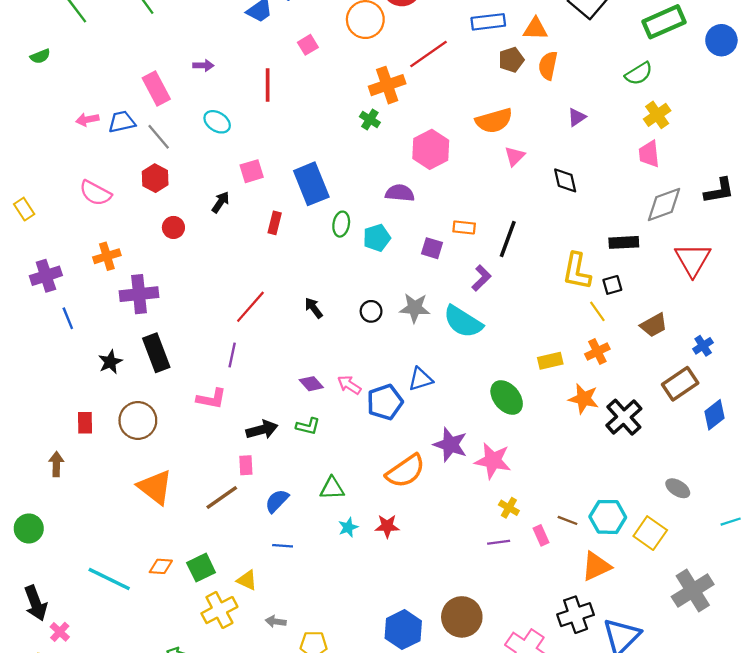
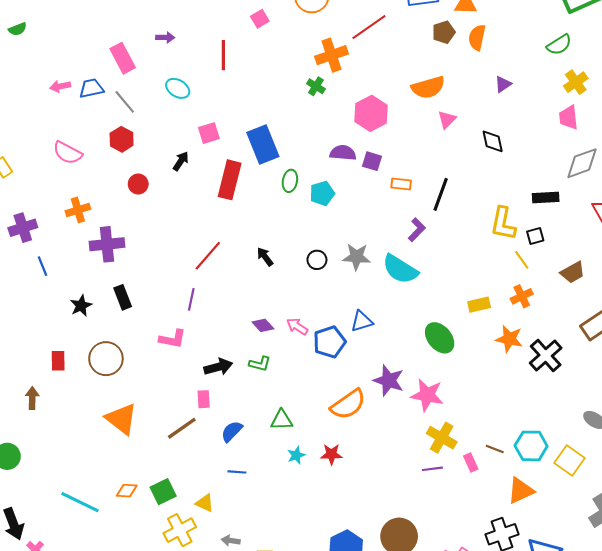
red rectangle: (275, 223) -> (230, 180), size x1.8
purple square: (432, 248) -> (372, 161), moved
black rectangle: (156, 353) -> (123, 297), size x0.7
yellow cross: (509, 508) -> (442, 438), size x1.6

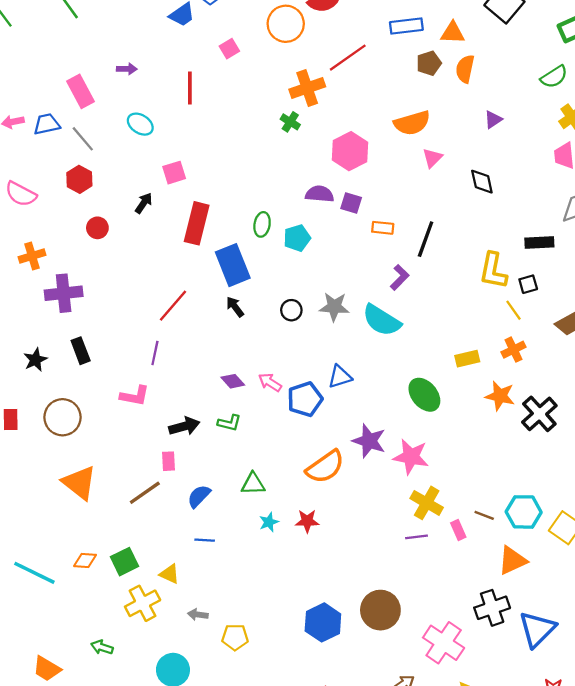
blue rectangle: (263, 145) -> (233, 265), moved

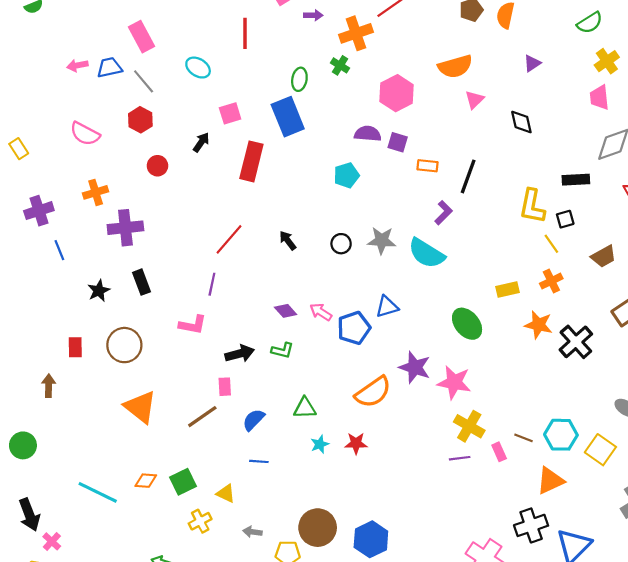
purple arrow: (127, 69) -> (313, 15), moved
green ellipse: (262, 224) -> (299, 79), moved
blue rectangle: (233, 265) -> (288, 117), moved
yellow cross: (143, 603) -> (200, 521), size x0.7
brown circle: (380, 610) -> (318, 528), moved

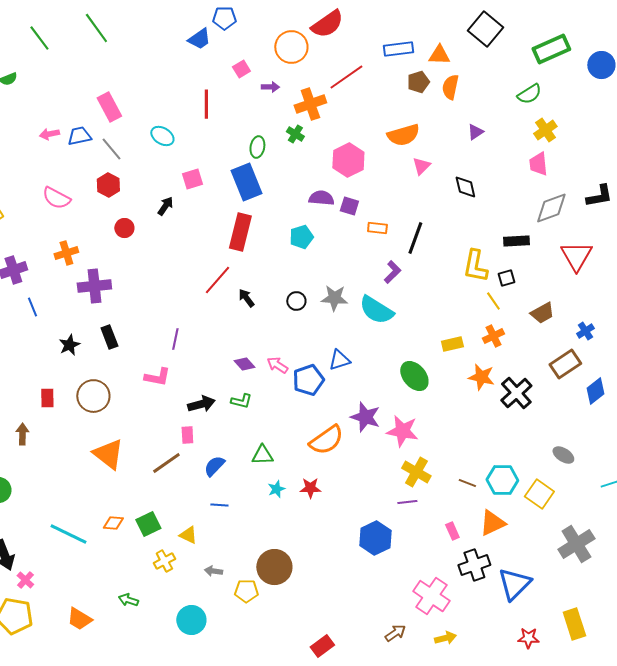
red rectangle: (251, 161) -> (240, 232), moved
red line: (229, 239) -> (217, 280), moved
pink rectangle: (499, 452) -> (452, 531), moved
blue hexagon: (371, 539) -> (375, 538), moved

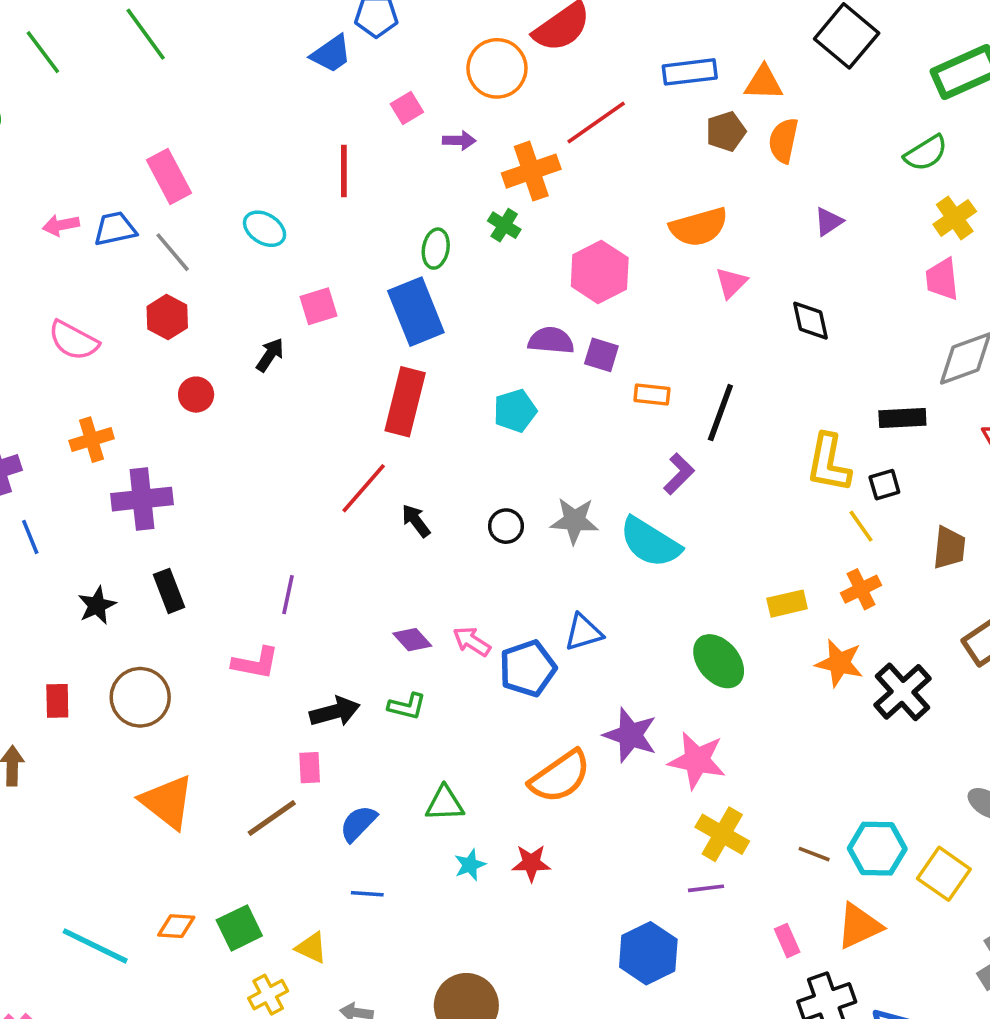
brown trapezoid: (542, 313) -> (949, 548), turned -55

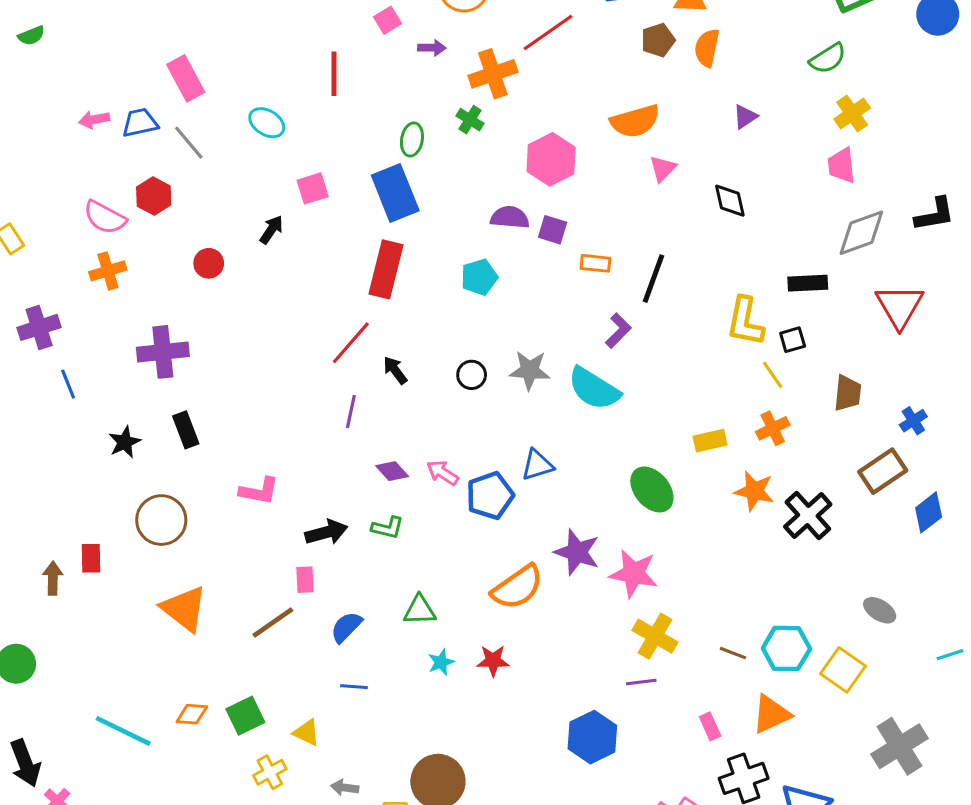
red hexagon: (167, 317) -> (154, 196), moved
orange cross: (92, 440) -> (108, 271), moved
purple line: (288, 595) -> (351, 412), moved
red rectangle: (57, 701) -> (91, 558), moved

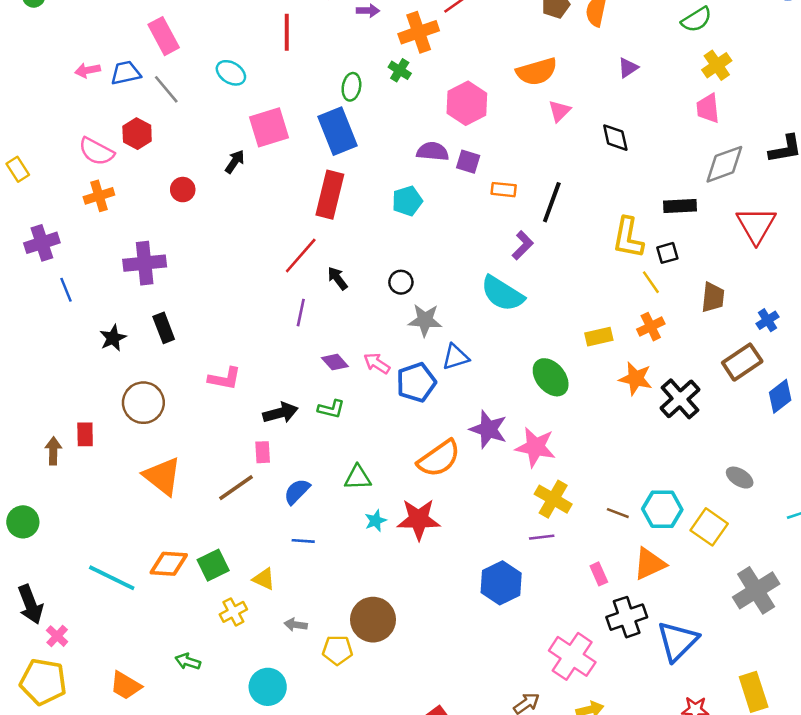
pink square: (313, 188) -> (269, 127), size x1.5
gray star: (530, 370) -> (425, 320), moved
red star: (493, 661) -> (419, 519), size x1.6
orange diamond: (192, 714) -> (169, 564), size x1.4

